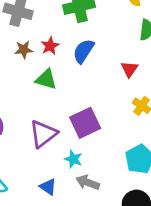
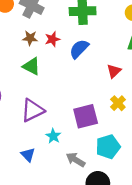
green triangle: (46, 79) -> (31, 66), moved
purple square: (85, 123) -> (86, 116), moved
gray arrow: (88, 182) -> (76, 160), moved

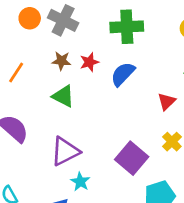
purple square: (86, 116) -> (132, 158), turned -35
cyan star: (53, 136) -> (80, 182), moved

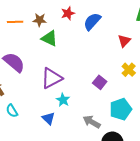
brown star: (61, 61) -> (40, 20), moved
orange line: (16, 73) -> (15, 22), turned 56
purple square: (132, 158) -> (100, 82), size x0.6

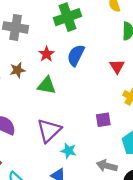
green triangle: (49, 38) -> (47, 85), moved
purple square: (100, 82) -> (103, 120), turned -32

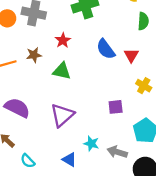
blue semicircle: (76, 55) -> (106, 49), moved, turned -65
cyan star: (68, 151) -> (91, 144), moved

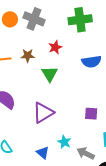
blue semicircle: (106, 49) -> (91, 62), turned -72
green triangle: (62, 71) -> (50, 74), turned 36

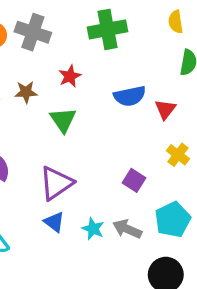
purple square: (91, 114) -> (134, 180), turned 32
blue triangle: (43, 153) -> (54, 222), moved
gray arrow: (86, 153) -> (127, 229), moved

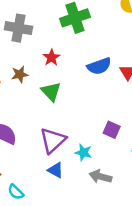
cyan star: (93, 229) -> (83, 152), moved
gray arrow: (127, 229) -> (100, 177), moved

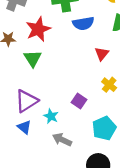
red star: (51, 58) -> (38, 29), size x1.6
blue semicircle: (99, 66) -> (83, 23), moved

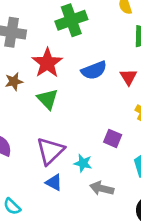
blue semicircle: (83, 23) -> (94, 70), moved

